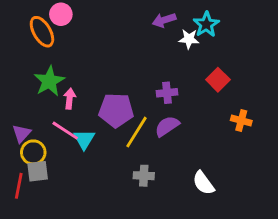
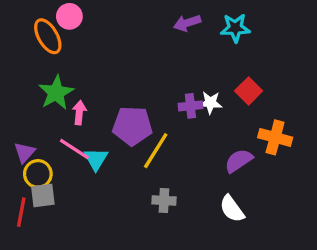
cyan star: (206, 24) -> (235, 28), turned 30
white star: (189, 39) -> (210, 103), moved
orange cross: (241, 120) -> (275, 137), size x1.4
purple semicircle: (167, 126) -> (239, 161), moved

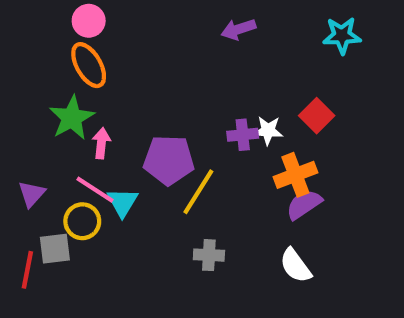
cyan star: (235, 28) -> (342, 36), moved
orange ellipse: (48, 36) -> (89, 65), moved
orange cross: (275, 137) -> (295, 175), moved, turned -36
yellow circle: (38, 174) -> (82, 221), moved

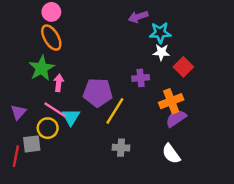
cyan star: (342, 36) -> (160, 33), moved
white star: (268, 131) -> (161, 52), moved

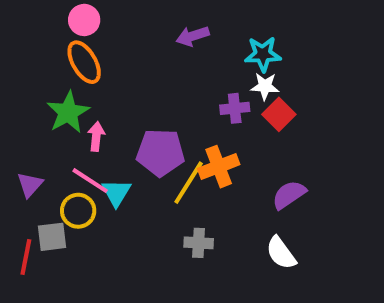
purple arrow: (138, 17) -> (193, 36), moved
red square: (183, 67) -> (279, 114), moved
purple cross: (141, 78) -> (235, 108), moved
orange cross: (171, 101) -> (219, 167), moved

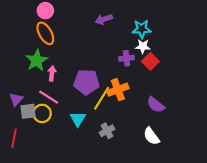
cyan triangle: (116, 193) -> (78, 119), moved
purple semicircle: (289, 195) -> (156, 105), turned -108
gray square: (52, 237) -> (28, 111), moved
gray cross: (199, 243) -> (107, 131), turned -32

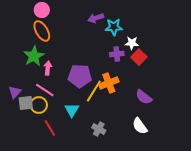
cyan star: (142, 29) -> (114, 27), moved
gray cross: (107, 131) -> (99, 129), moved, turned -32
red line: (14, 138) -> (50, 128), moved, turned -42

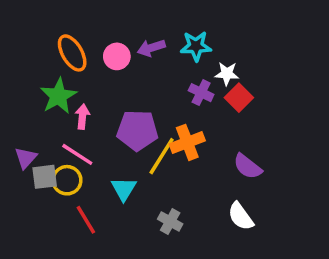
pink circle: (42, 10) -> (117, 56), moved
purple arrow: (96, 18) -> (151, 48), moved
purple cross: (117, 54) -> (201, 93), turned 32

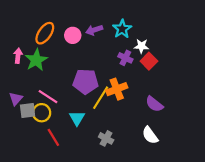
cyan star: (196, 46) -> (122, 29), turned -30
orange ellipse: (72, 53) -> (45, 33), turned 65
pink arrow: (82, 117) -> (18, 56), moved

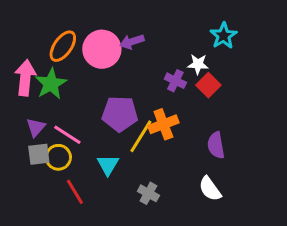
cyan star: (122, 29) -> (223, 36), moved
pink circle: (73, 35) -> (102, 49), size x1.6
pink arrow: (18, 56) -> (25, 78), size x1.6
purple triangle: (16, 99) -> (36, 127), moved
purple semicircle: (154, 104) -> (216, 145), turned 42

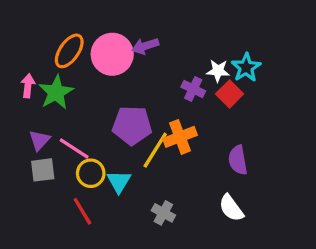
cyan star: (223, 36) -> (246, 67), moved
pink arrow: (25, 78) -> (28, 86), size x0.6
yellow circle: (58, 157) -> (91, 173), moved

